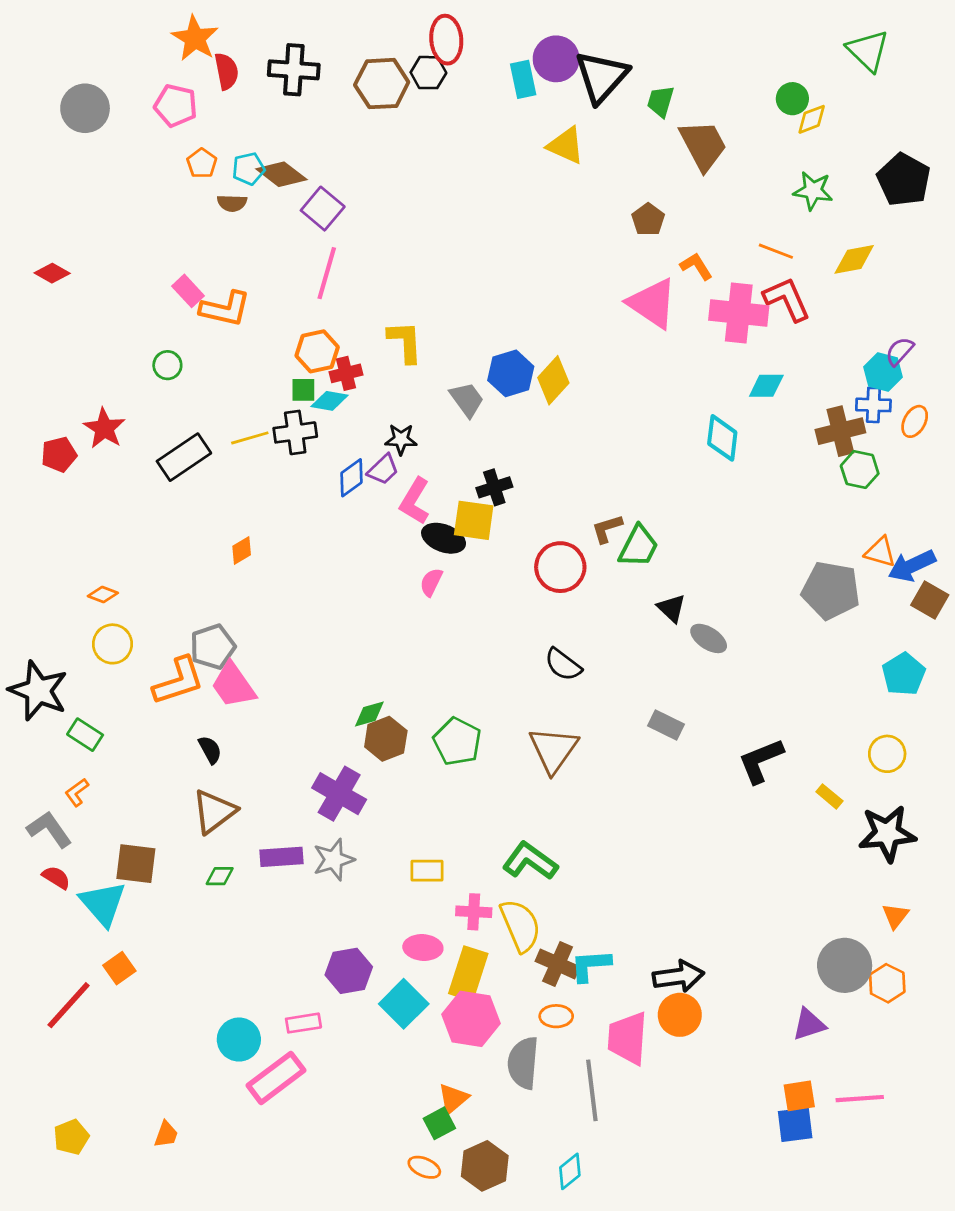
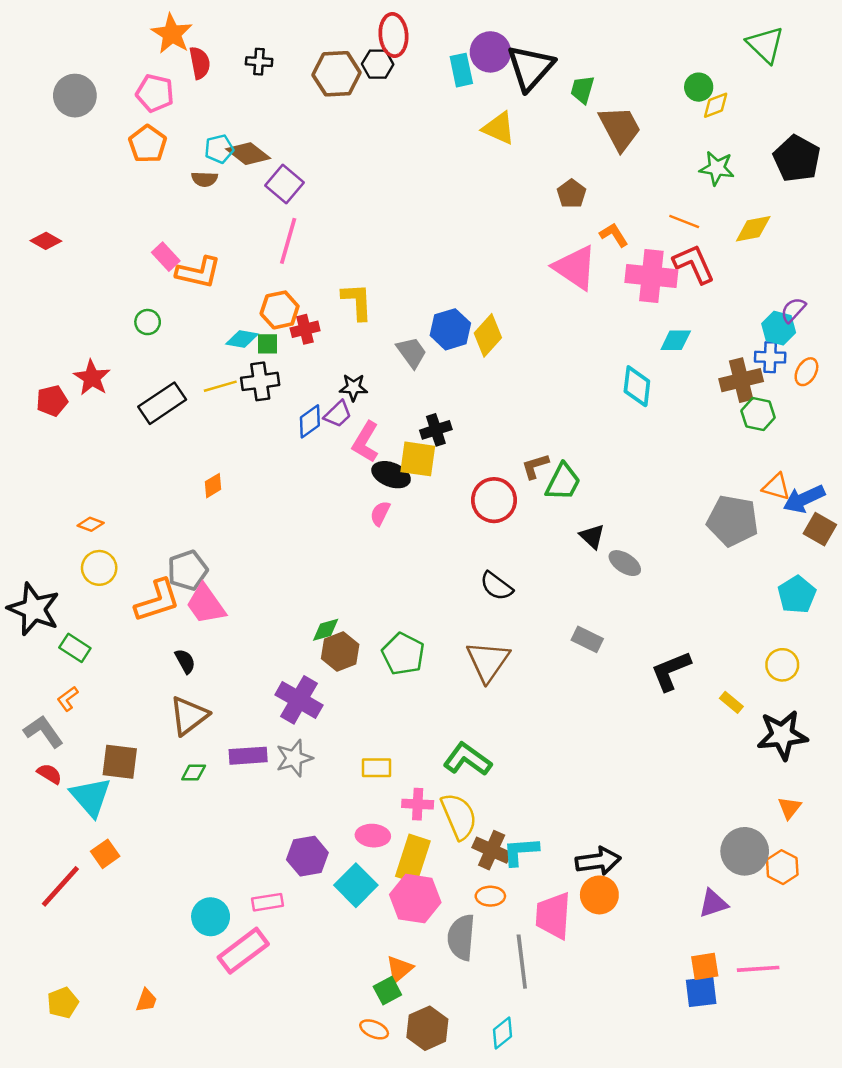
black cross: (294, 70) -> (259, 62), size x0.6
orange pentagon: (202, 163) -> (148, 144), moved, size x1.4
cyan diamond: (330, 401) -> (242, 339), moved

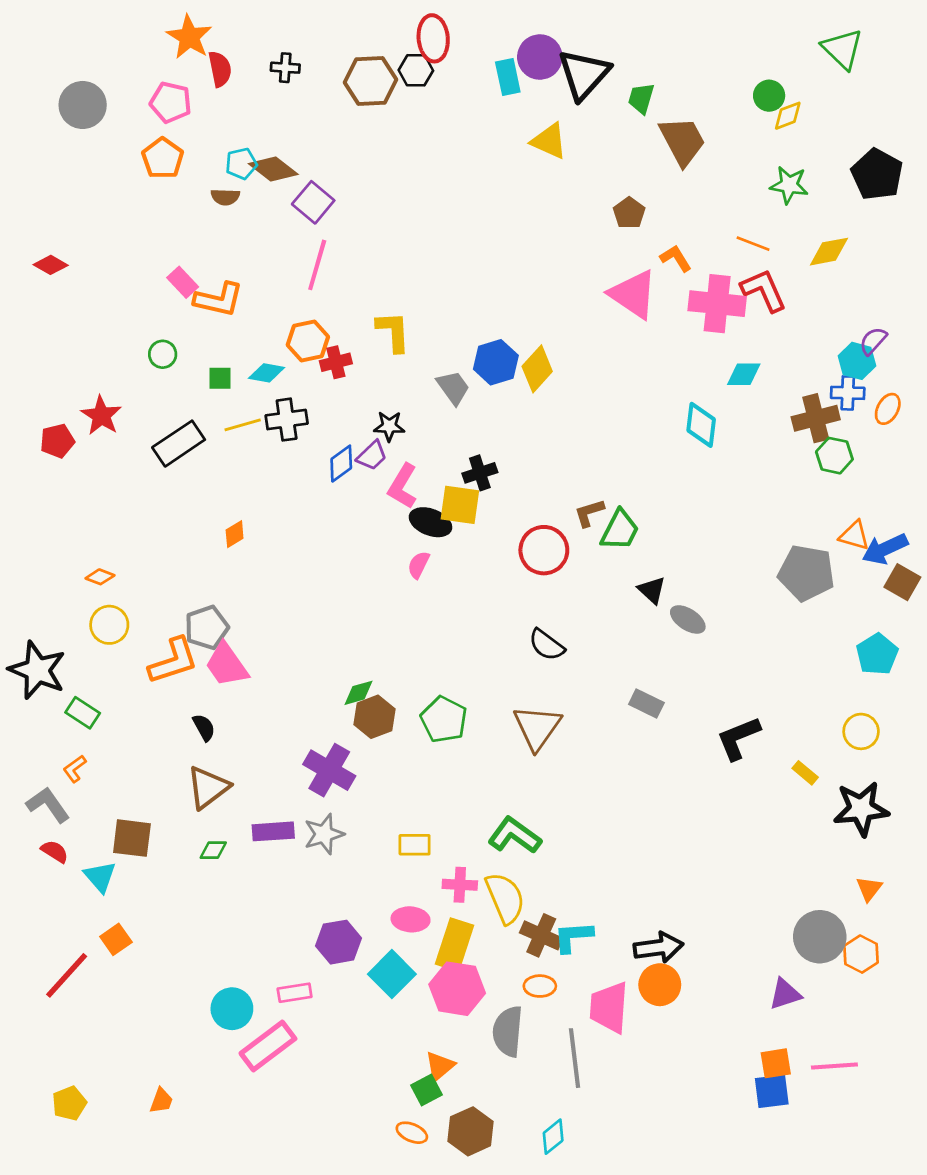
green square: (267, 344) -> (220, 378), moved
cyan triangle: (91, 797) -> (100, 877), size x0.7

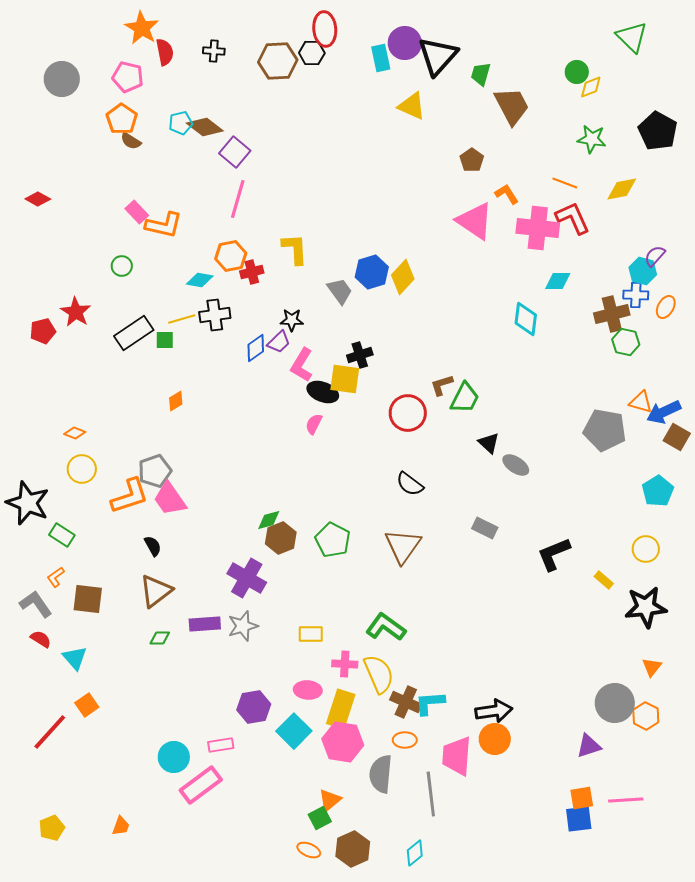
brown semicircle: (225, 197) -> (131, 141), moved, turned 30
green square: (220, 378) -> (165, 340), moved
brown square: (132, 838) -> (88, 599), moved

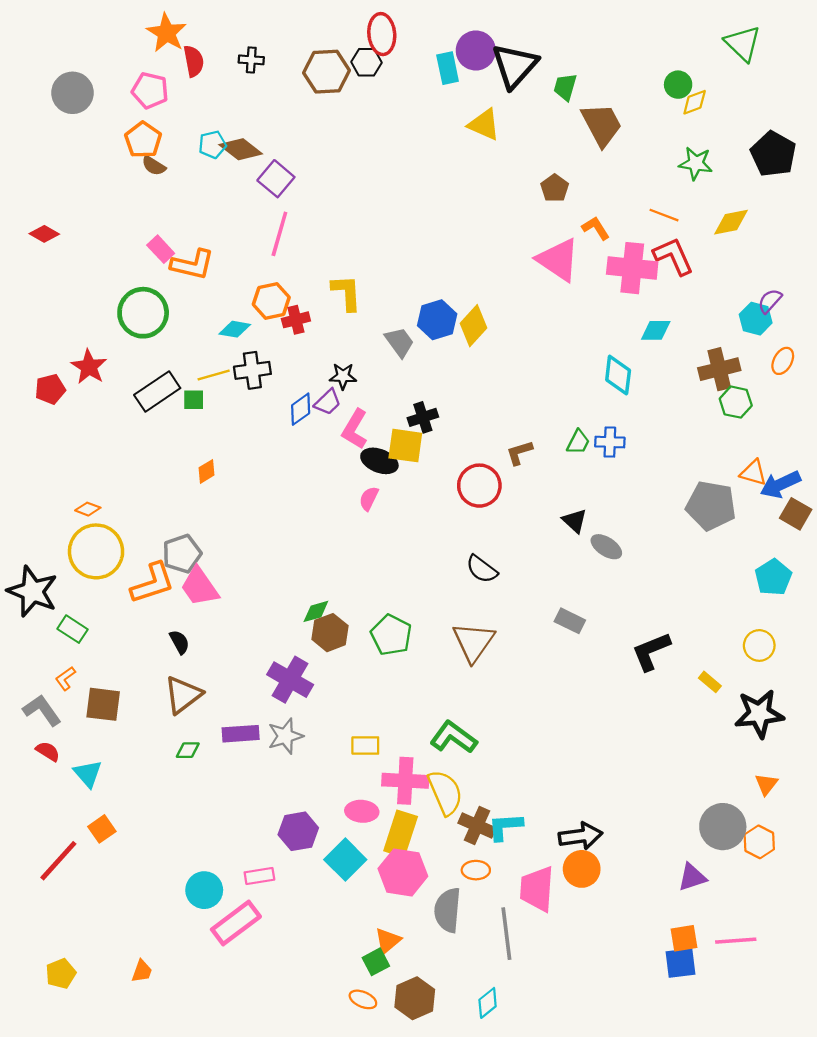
green circle: (122, 266) -> (143, 313), size x2.0
blue cross: (636, 295) -> (610, 442), moved
green trapezoid: (465, 398) -> (578, 442), moved, size x0.7
yellow circle: (82, 469) -> (96, 551), size x1.6
pink cross: (345, 664) -> (405, 781), size x1.5

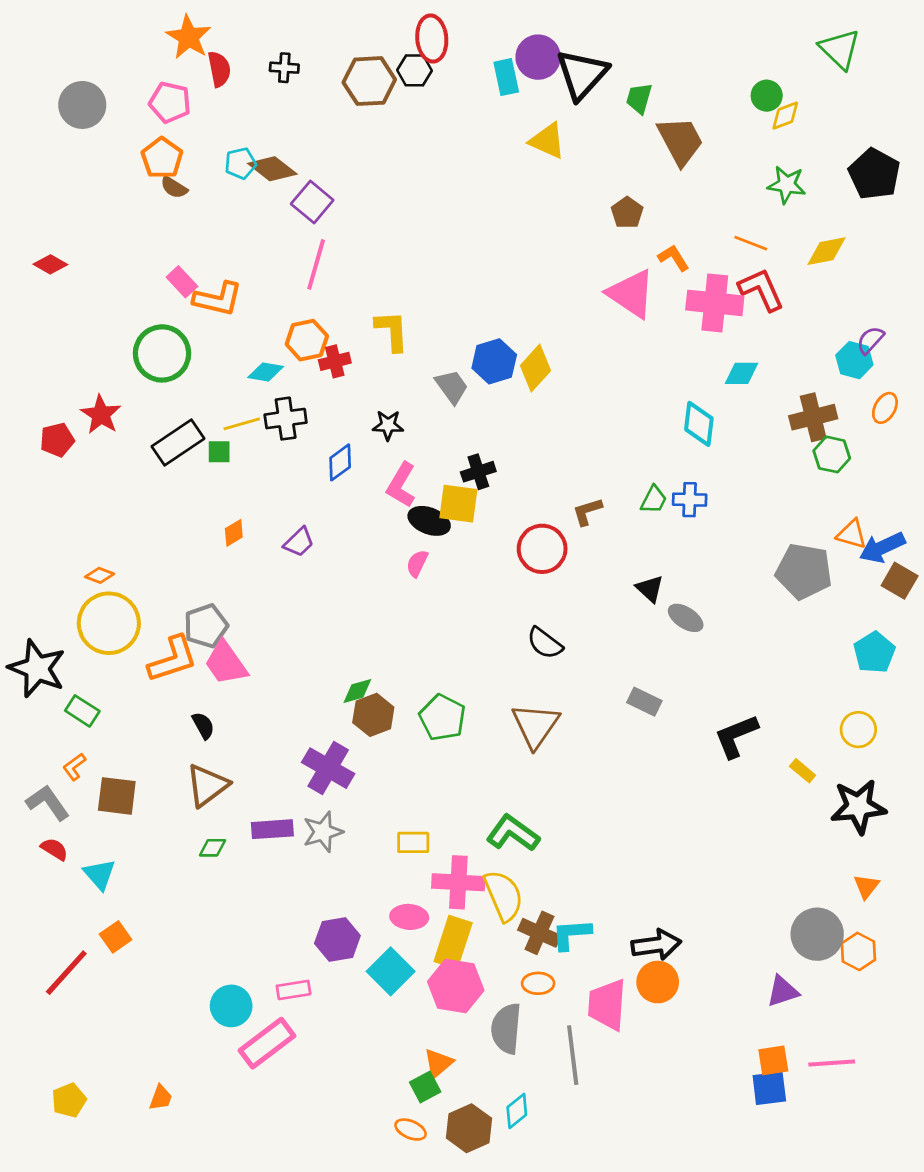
purple trapezoid: (328, 402) -> (299, 542), moved
cyan diamond: (488, 1003) -> (517, 1111), moved

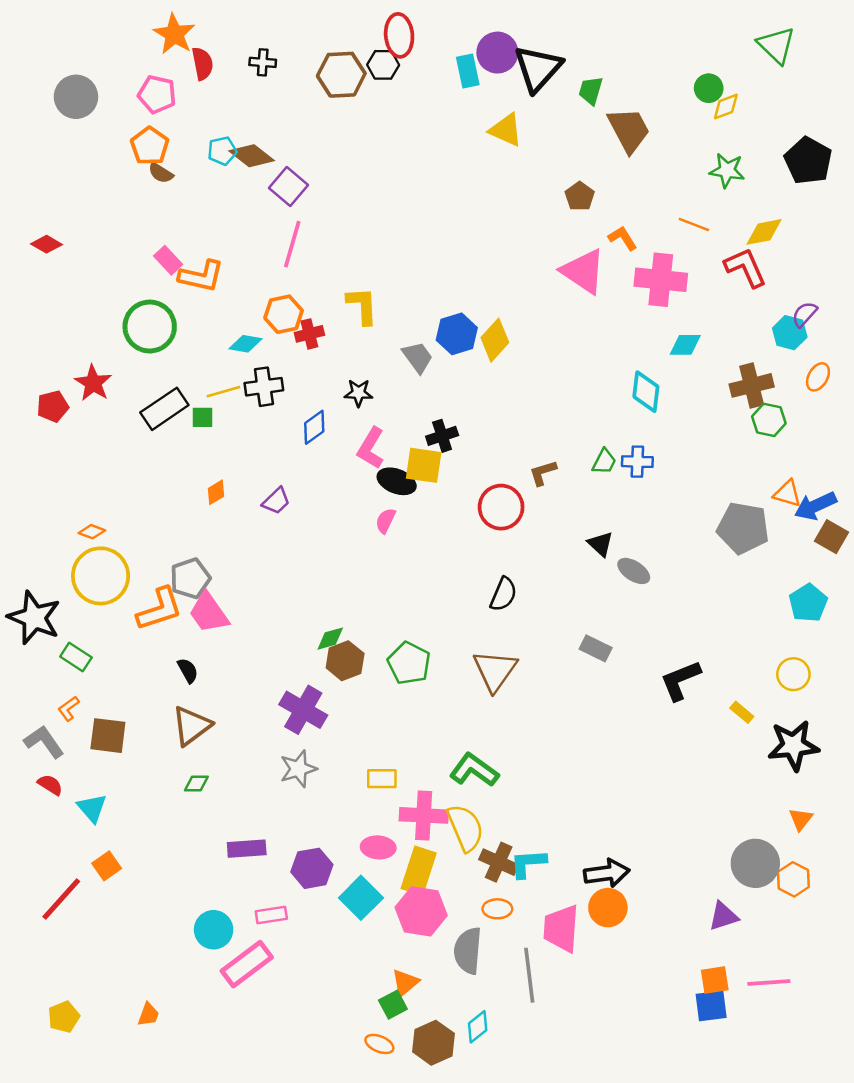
red L-shape: (761, 290) -> (746, 268), moved
black semicircle: (545, 643) -> (503, 594), turned -104
purple rectangle: (272, 829) -> (247, 849), moved

